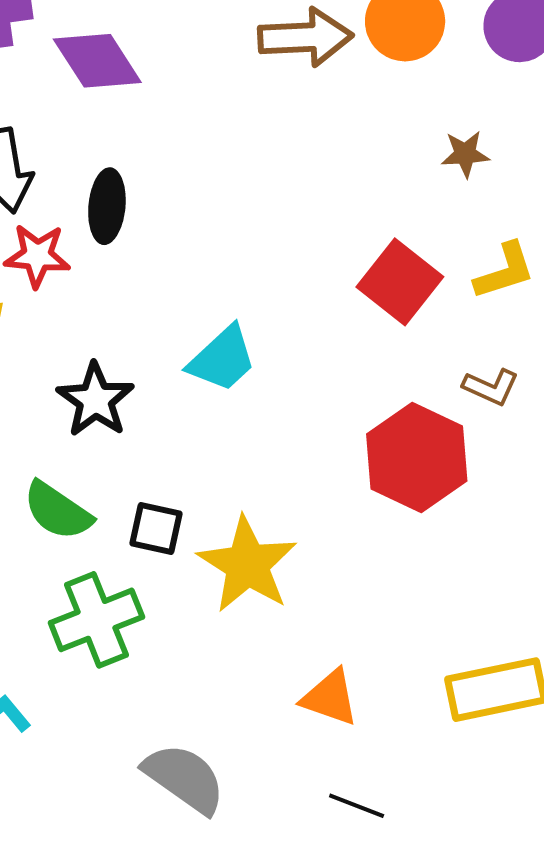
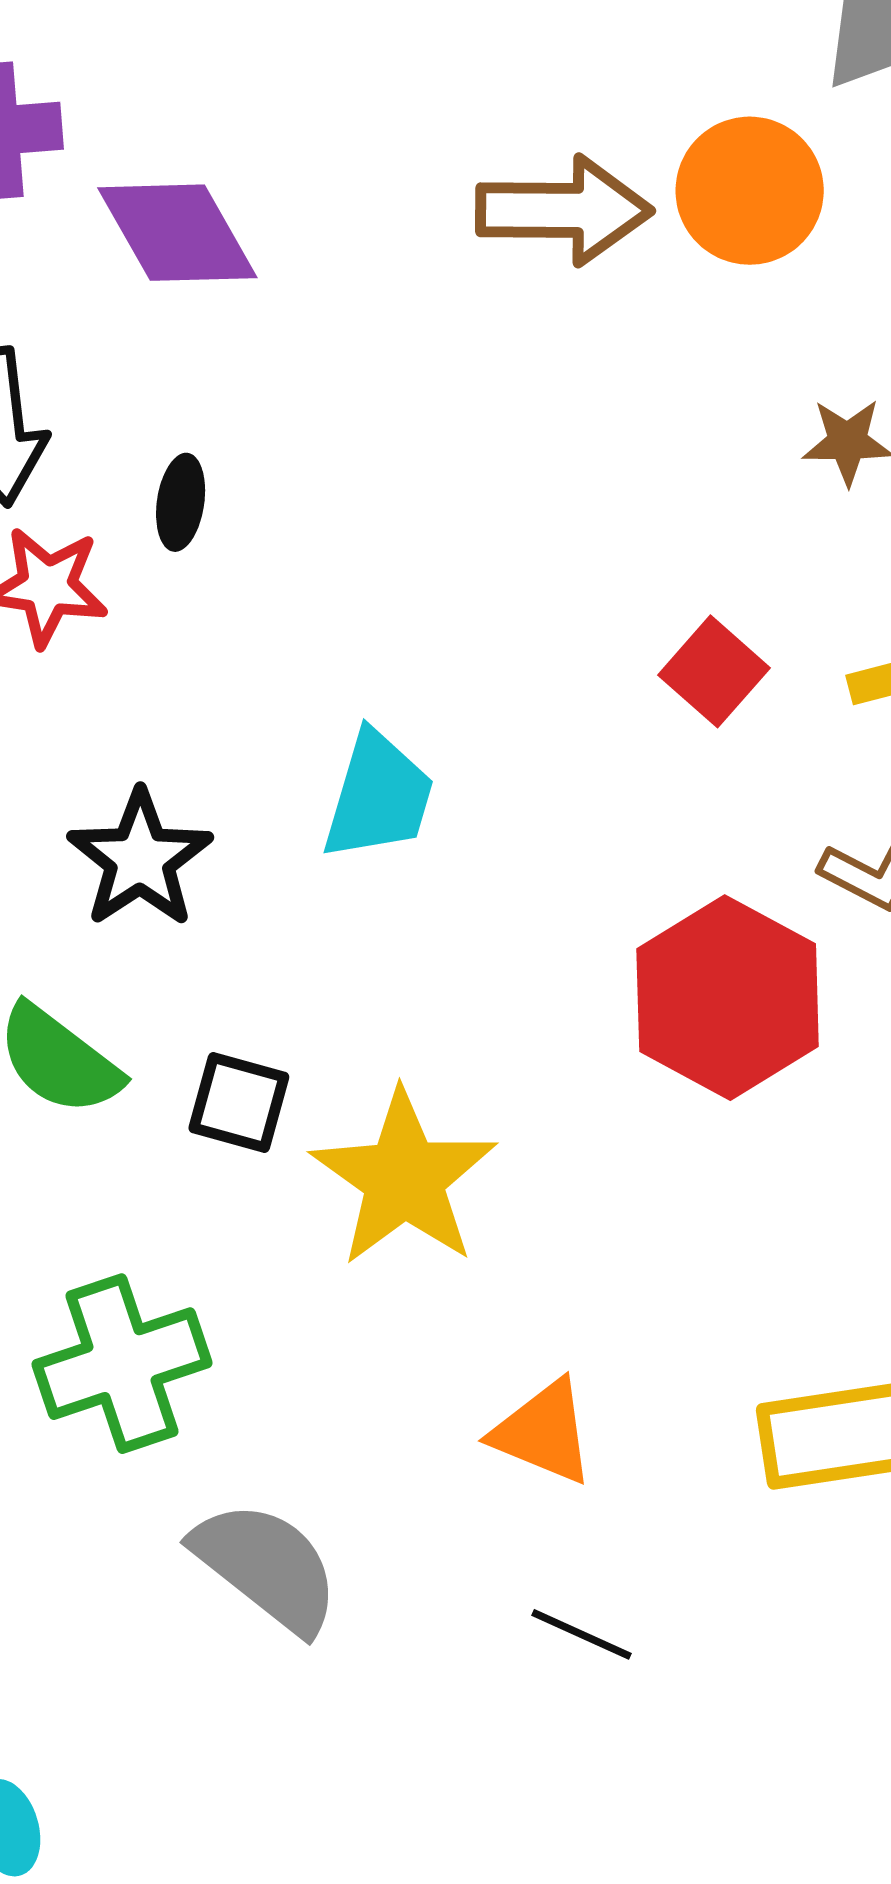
black ellipse: (107, 206) -> (181, 502), size x0.7
red square: (400, 282) -> (714, 671), size x0.7
cyan trapezoid: (222, 359) -> (378, 796), turned -34
green cross: (96, 620) -> (122, 1364), moved

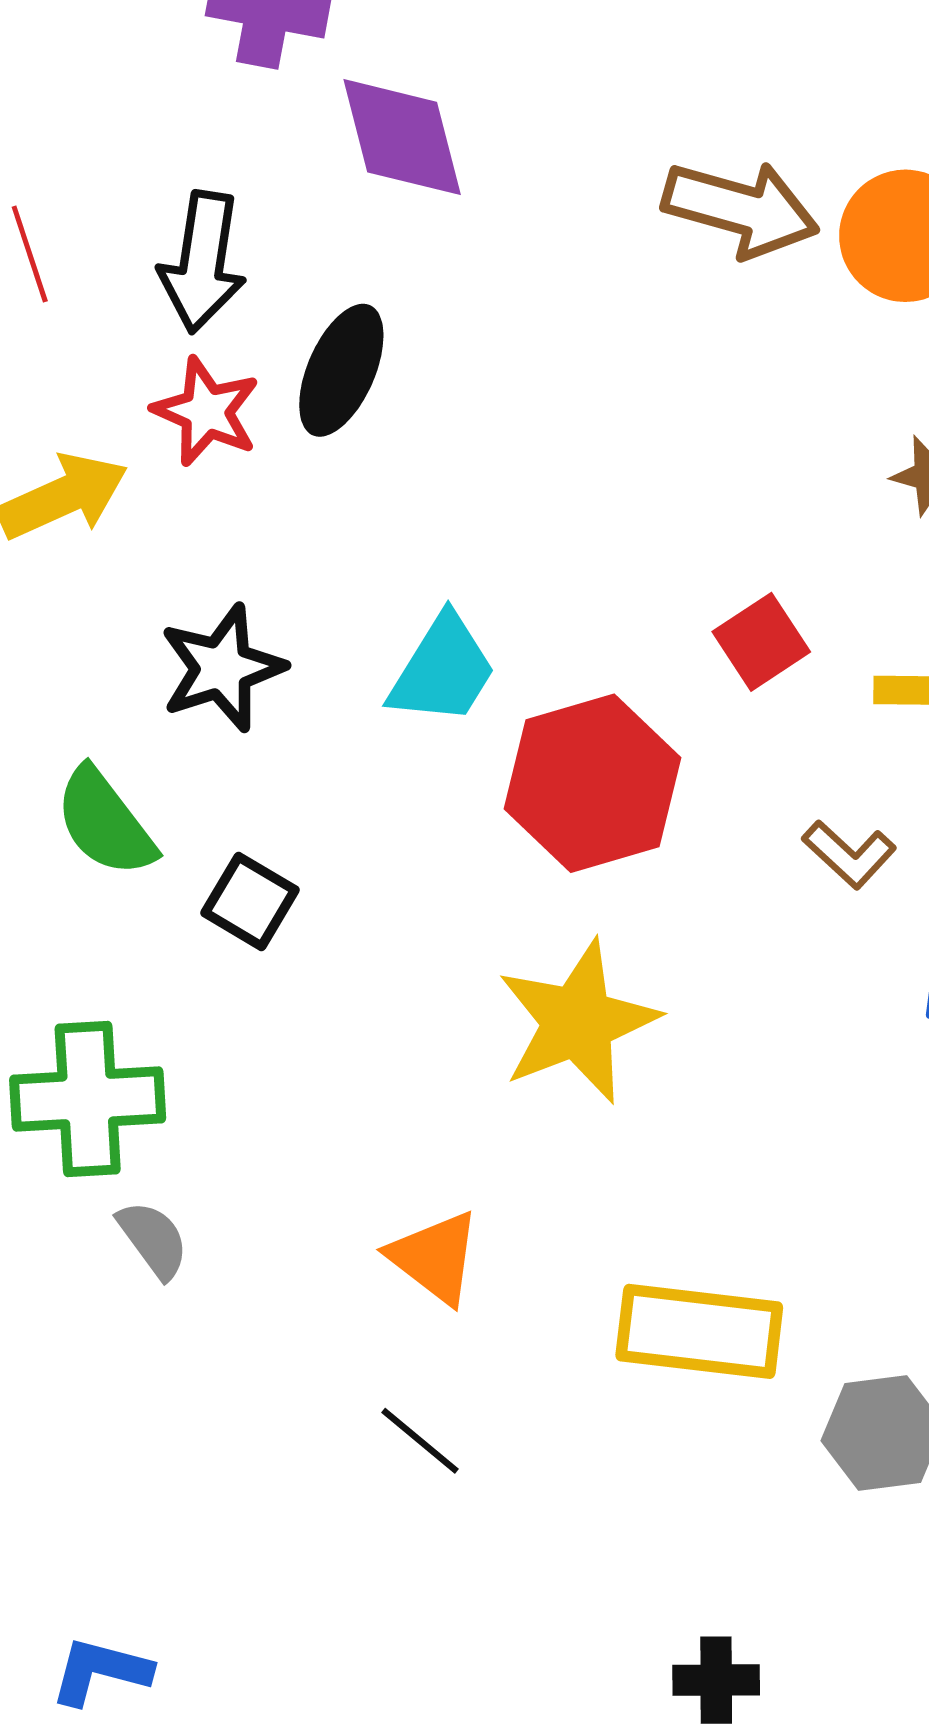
black ellipse: (181, 502) -> (341, 370), size x1.6
red hexagon: (728, 998) -> (593, 783), moved
yellow star: (404, 1178) -> (578, 1022), moved
gray semicircle: (266, 1567) -> (153, 1239), moved, size x0.6

